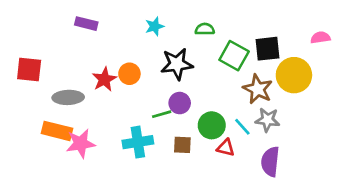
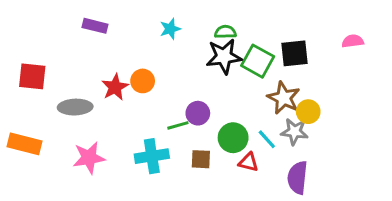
black star: (177, 64) -> (224, 56), moved
yellow circle: (294, 75) -> (308, 112), moved, size x0.6
orange rectangle: (57, 131) -> (25, 144), moved

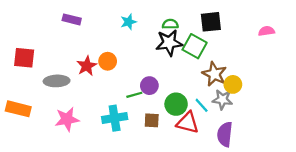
black square: (294, 53) -> (211, 22), moved
red triangle: (248, 162) -> (188, 123), size x1.5

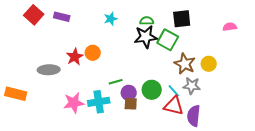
red square: (24, 58) -> (34, 15), moved, turned 36
yellow circle: (233, 84) -> (209, 64), moved
purple circle: (149, 86) -> (129, 93), moved
pink star: (67, 119) -> (74, 103), moved
red triangle: (188, 123) -> (174, 106), moved

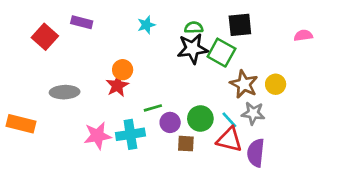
red square: (34, 15) -> (45, 37), moved
red star: (75, 57) -> (117, 86), moved
brown square: (131, 104) -> (186, 144), moved

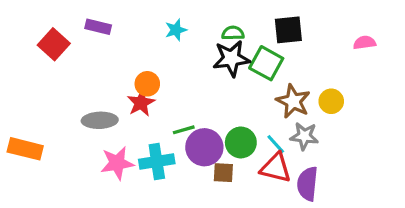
gray ellipse: (65, 92) -> (100, 120), moved
purple circle: (170, 122) -> (204, 147), size x1.5

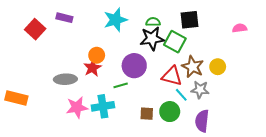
cyan star: (176, 30) -> (115, 20), size x1.6
green circle: (241, 142) -> (170, 112), moved
purple circle: (204, 147) -> (134, 66), moved
red triangle: (276, 168) -> (172, 76), moved

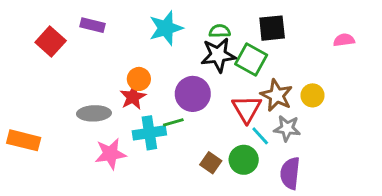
red triangle: (172, 76) -> (247, 109), turned 45
cyan cross: (103, 106) -> (149, 133), moved
brown square: (147, 114) -> (211, 163), turned 32

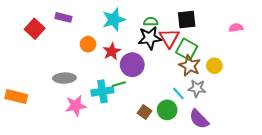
green square: (251, 59) -> (187, 49), moved
orange circle: (139, 79) -> (88, 44), moved
red star: (133, 97) -> (112, 51), moved
red triangle: (247, 109) -> (169, 38), moved
purple semicircle: (290, 173) -> (199, 119), turned -50

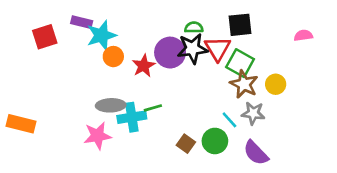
cyan star: (114, 20) -> (101, 35), moved
red square: (35, 29) -> (45, 37), turned 30
purple circle: (132, 65) -> (170, 53), moved
gray ellipse: (64, 78) -> (111, 105), moved

